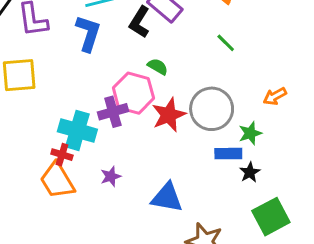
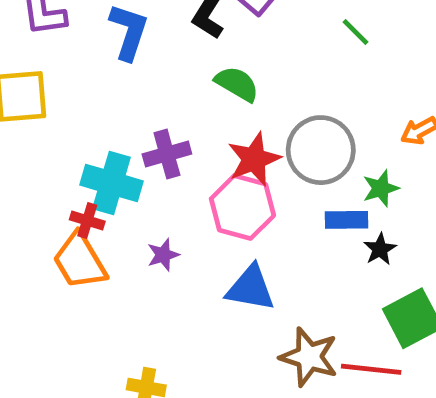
green line: (226, 43) -> (355, 32), moved
green semicircle: (158, 67) -> (237, 84), size x1.4
pink hexagon: (133, 93) -> (242, 207), moved

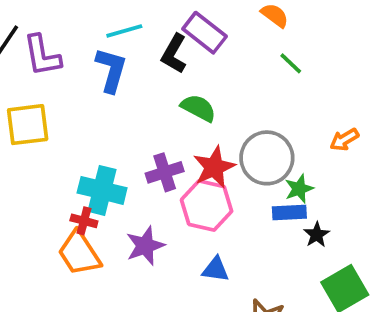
purple cross: (167, 154) -> (165, 172), moved
green star: (381, 188) -> (299, 189), moved
purple star: (163, 255) -> (145, 246), size x1.5
blue triangle: (251, 288) -> (215, 269), size x0.7

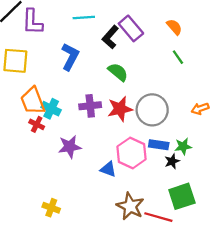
blue L-shape: (111, 70) -> (70, 57), moved
green star: (299, 189) -> (183, 146), moved
cyan cross: (102, 190) -> (51, 109), size x0.7
pink hexagon: (207, 205) -> (132, 153), moved
orange trapezoid: (79, 253) -> (33, 101), moved

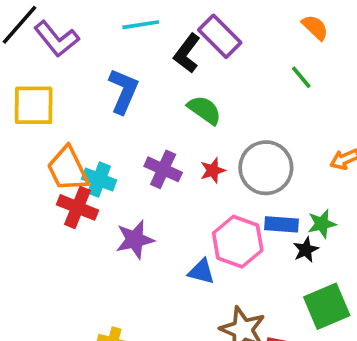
purple L-shape: (32, 22) -> (56, 39), turned -36
orange semicircle: (174, 27) -> (315, 27), moved
purple cross: (90, 106) -> (163, 169), turned 35
red star: (120, 109) -> (213, 170), size x0.6
red cross: (37, 124) -> (77, 207), size x1.5

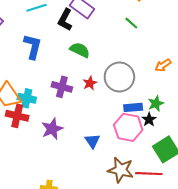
pink hexagon: (238, 242) -> (128, 127), moved
blue triangle: (201, 272) -> (92, 141), turned 49

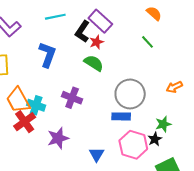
red star: (90, 83) -> (97, 42), moved
blue rectangle: (133, 107) -> (121, 116), moved
red cross: (17, 116) -> (25, 122), turned 35

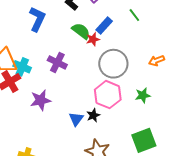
red star: (97, 42) -> (93, 39), moved
blue rectangle: (121, 116) -> (104, 25), moved, turned -54
black star: (155, 139) -> (93, 115), moved
pink hexagon: (133, 145) -> (108, 95), moved

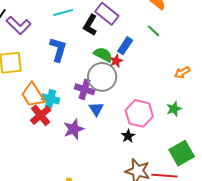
gray circle: (113, 64) -> (102, 77), moved
blue triangle: (76, 119) -> (96, 109), moved

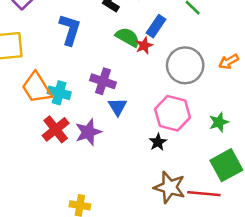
gray circle: (102, 77) -> (185, 65), moved
green star: (174, 109) -> (219, 122), moved
red cross: (41, 115) -> (56, 129), moved

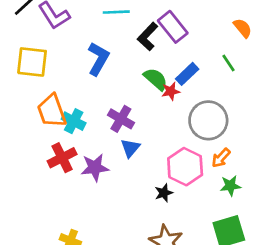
orange arrow: (229, 62) -> (221, 158), moved, turned -30

